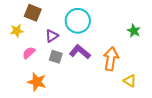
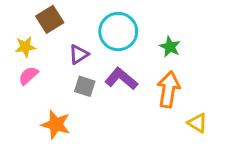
brown square: (33, 13) -> (50, 19), turned 36
green star: (134, 31) -> (170, 47), moved
pink semicircle: (29, 53) -> (28, 76), moved

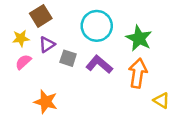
green star: (170, 47) -> (139, 38), size x1.5
purple triangle: (79, 54) -> (47, 45), moved
gray square: (85, 86) -> (68, 58), moved

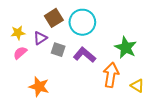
brown square: (41, 16) -> (54, 18), moved
green star: (139, 38) -> (126, 48), moved
orange arrow: (138, 73) -> (111, 75), moved

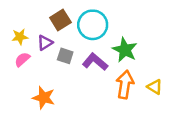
green star: (126, 48) -> (125, 50), moved
yellow triangle: (137, 86) -> (155, 87), moved

